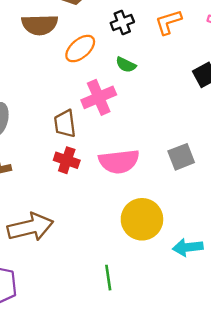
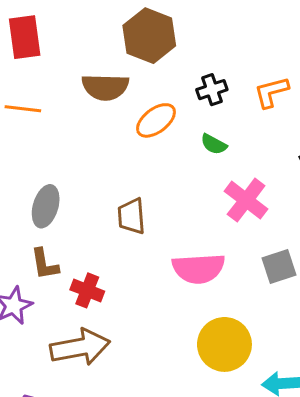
pink cross: (99, 97) -> (246, 200), moved, turned -32
red cross: (67, 160) -> (87, 290), moved

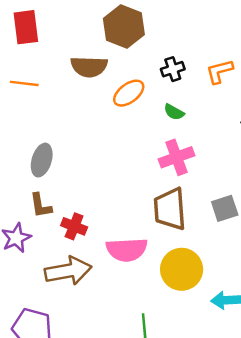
pink cross: (246, 200) -> (177, 157), moved, turned 32
brown trapezoid: (131, 216) -> (170, 209), moved, size x1.5
pink semicircle: (199, 268) -> (127, 250), moved

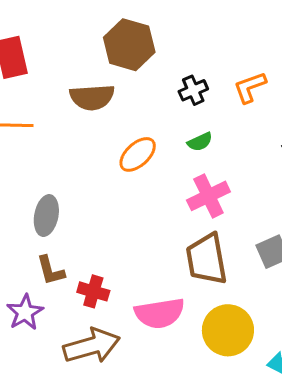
orange ellipse: (129, 93) -> (138, 154), moved
green semicircle: (174, 112) -> (200, 142), turned -48

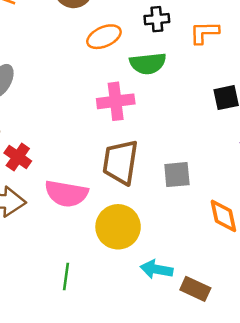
green semicircle: (200, 142) -> (148, 63), size x1.6
orange ellipse: (138, 154) -> (104, 37), moved
pink cross: (208, 196) -> (116, 101), moved

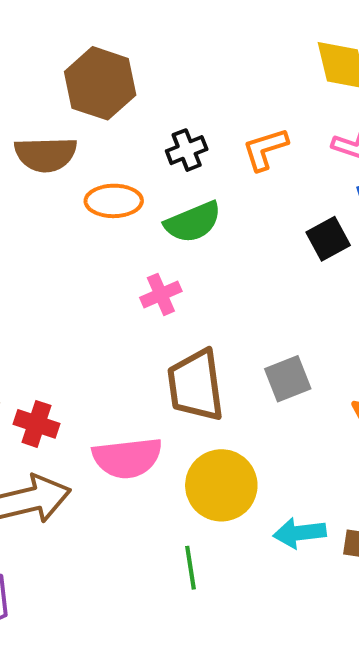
orange ellipse: (104, 37) -> (114, 201), turned 40
pink cross: (116, 101) -> (161, 294), size x0.7
green line: (66, 276) -> (190, 568), moved

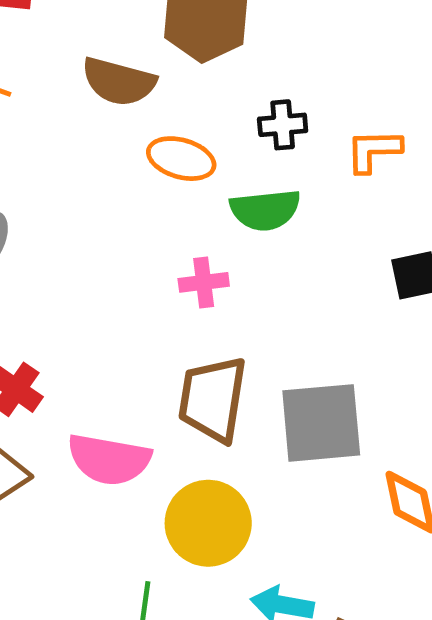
gray square: (288, 379) -> (321, 423), size x1.6

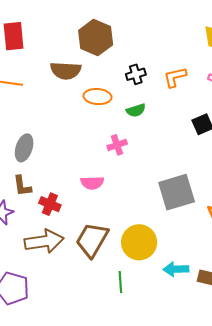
green semicircle: (265, 210) -> (136, 110), size x0.7
brown trapezoid: (213, 399) -> (92, 240), moved, turned 33
pink semicircle: (109, 459) -> (92, 183), moved, size x0.7

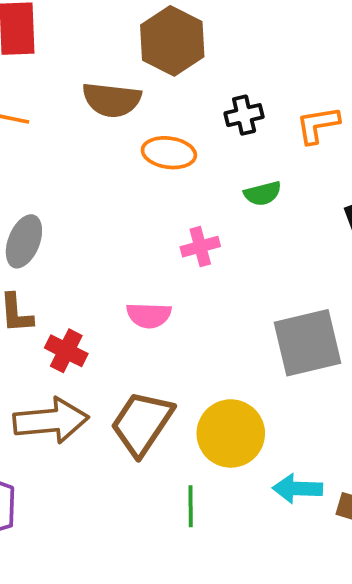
green semicircle: (136, 110) -> (263, 193), moved

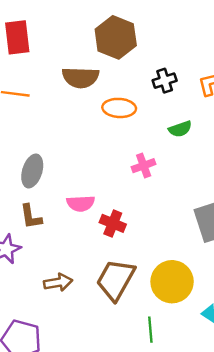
pink semicircle: (149, 315) -> (81, 203), moved
red cross: (66, 351) -> (113, 223), moved
brown arrow: (51, 421) -> (58, 282), size x0.6

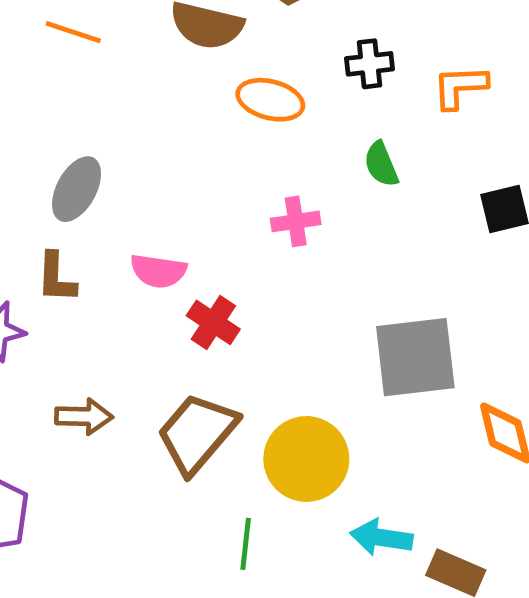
green semicircle: (180, 129) -> (381, 164), turned 75

